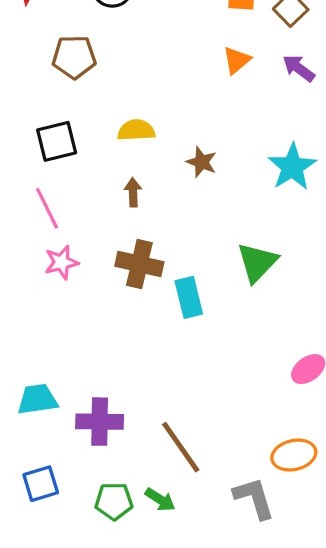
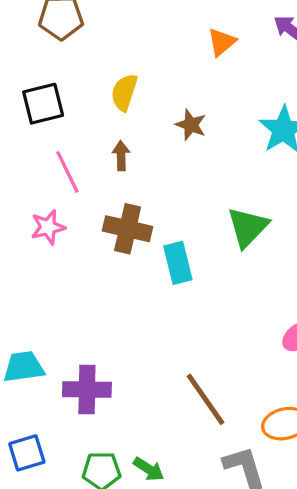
orange triangle: (237, 60) -> (222, 42), moved
yellow semicircle: (136, 130) -> (124, 92), turned -69
pink line: (47, 208) -> (67, 172), moved
brown line: (181, 447) -> (205, 399), moved

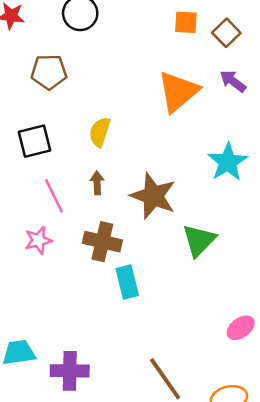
orange triangle: (222, 42) -> (178, 92), size x1.8
brown star: (191, 125) -> (153, 196), moved, size x1.8
cyan rectangle: (178, 263) -> (127, 282), moved

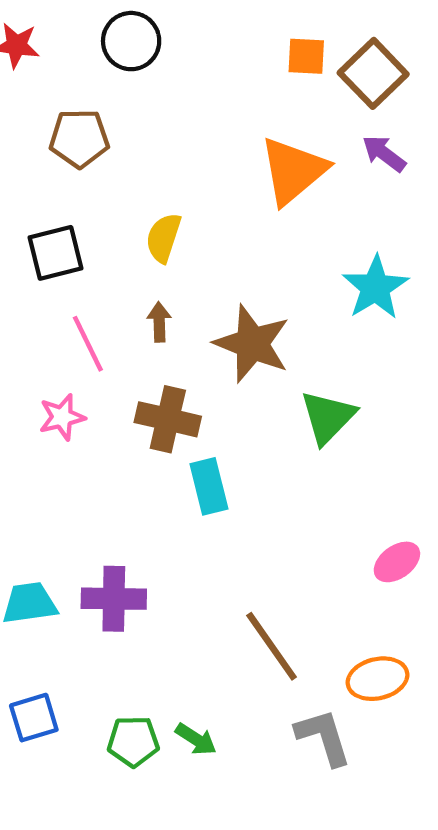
brown square: (226, 33) -> (373, 73), size x1.4
purple cross: (70, 371) -> (114, 599), moved

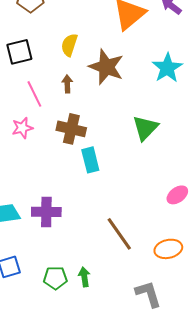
brown star: (252, 344) -> (106, 67), moved
gray L-shape: (323, 737) -> (148, 294), moved
green arrow: (196, 739) -> (84, 277), turned -132

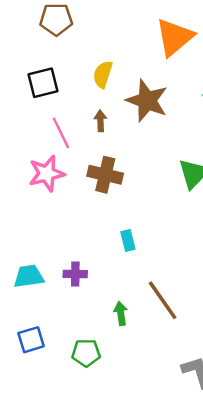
pink star: (22, 128) -> (47, 174), size x1.4
cyan rectangle: (90, 160) -> (128, 240), moved, size x0.7
purple cross: (46, 212) -> (75, 274), size x0.7
green arrow: (84, 277) -> (121, 313), moved

